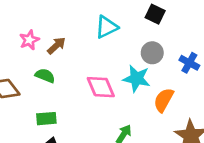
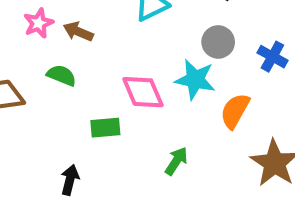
brown arrow: (56, 46) -> (78, 32), turned -114
green rectangle: (46, 119) -> (105, 128), moved

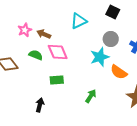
cyan star: (195, 80) -> (100, 57), turned -30
pink diamond: (143, 92) -> (58, 52), moved
orange semicircle: (235, 111) -> (119, 72), turned -84

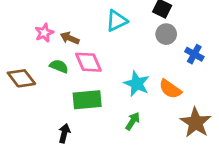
gray circle: (111, 39) -> (166, 34), moved
cyan star: (100, 57) -> (137, 84), moved, turned -30
green rectangle: (57, 80) -> (87, 100), size x1.5

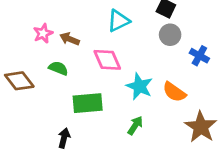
pink diamond: (88, 62) -> (107, 60), moved

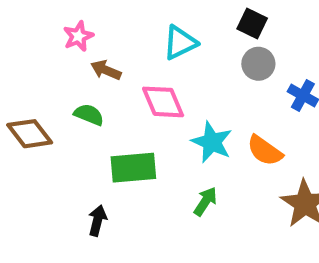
pink star: (43, 33) -> (78, 36), moved

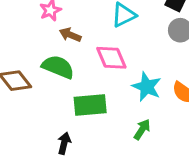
green semicircle: (89, 115) -> (58, 67), size x1.5

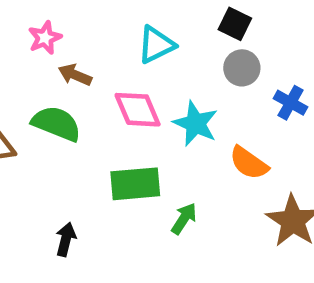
cyan star: (147, 87) -> (196, 124), moved
green rectangle: (90, 105) -> (135, 184), moved

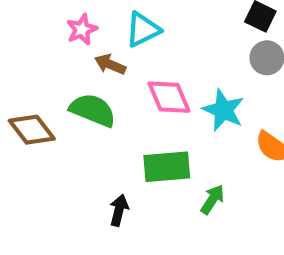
cyan triangle: (156, 45) -> (143, 30), moved
black arrow: (66, 239) -> (119, 210), moved

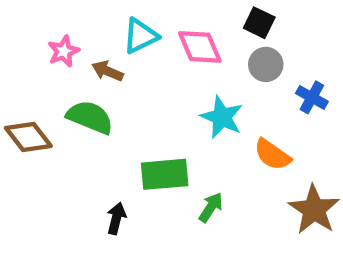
pink star: (82, 30) -> (64, 51), moved
pink diamond: (169, 97) -> (200, 47), moved

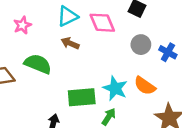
gray circle: (266, 64) -> (141, 45), moved
brown arrow: (108, 71) -> (70, 43), moved
cyan star: (222, 117) -> (115, 88), moved

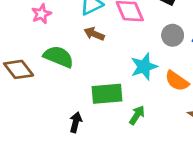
cyan star: (115, 88) -> (144, 67), moved, turned 30

